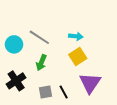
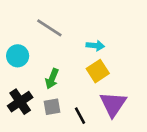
gray line: (39, 37) -> (49, 28), moved
gray square: (45, 92) -> (52, 107), moved

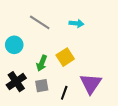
cyan arrow: (95, 46) -> (76, 23), moved
yellow square: (98, 71) -> (65, 57), moved
black line: (80, 116) -> (64, 93), turned 48

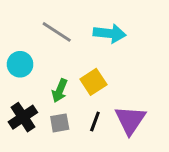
cyan arrow: (76, 23) -> (110, 33), size x1.5
black line: (64, 93) -> (95, 121), moved

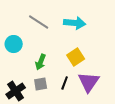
yellow square: (93, 82) -> (76, 57), moved
black cross: (23, 117) -> (16, 91), moved

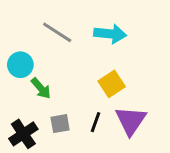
green arrow: (41, 62) -> (41, 88), moved, turned -63

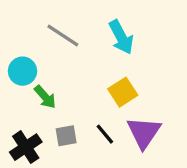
cyan arrow: (110, 34) -> (121, 37), turned 56
black line: (95, 122) -> (105, 134), turned -60

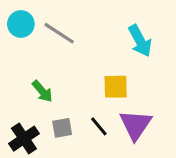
cyan arrow: (121, 37) -> (140, 41), moved
cyan circle: (23, 71) -> (21, 24), moved
yellow square: (123, 92) -> (116, 87), turned 32

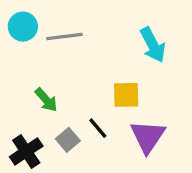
gray line: (59, 33) -> (64, 37), turned -40
black line: (99, 126) -> (98, 128), moved
gray square: (62, 128) -> (68, 140), turned -30

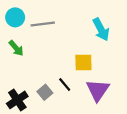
green arrow: (46, 100) -> (16, 48), moved

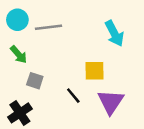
gray square: (45, 92) -> (35, 81), moved, turned -32

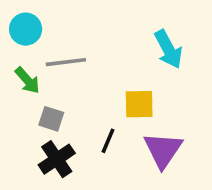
gray line: (48, 27) -> (66, 62), moved
black line: (73, 96) -> (108, 141), turned 63
black cross: (20, 113) -> (57, 159), moved

